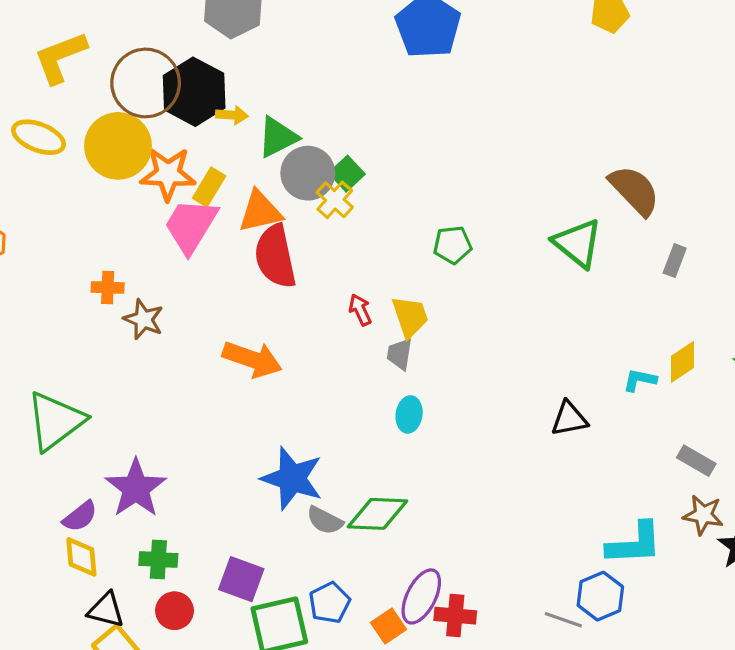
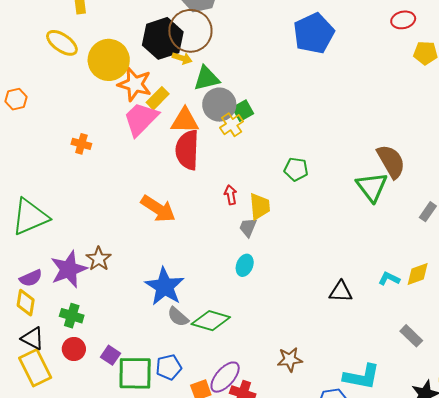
brown circle: (146, 83) -> (190, 31), moved
brown semicircle: (634, 190) -> (391, 161), moved
brown star: (144, 319) -> (99, 259), moved
brown star: (703, 515) -> (290, 359), moved, turned -30
purple square: (241, 579) -> (110, 355), moved, size x0.7

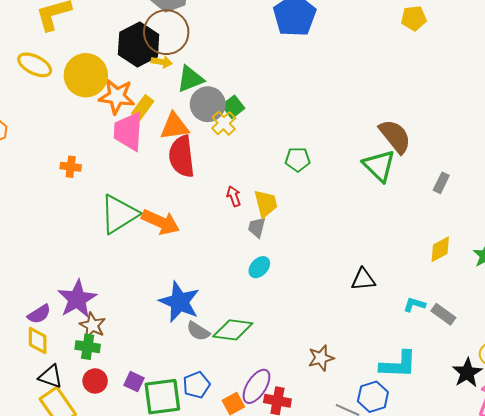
pink trapezoid: (141, 119) -> (128, 131), turned -33
green triangle: (30, 217) -> (119, 214), moved
brown star: (99, 259) -> (93, 325), moved
cyan ellipse: (245, 265) -> (259, 267), turned 30
cyan L-shape: (389, 279) -> (414, 305), moved

